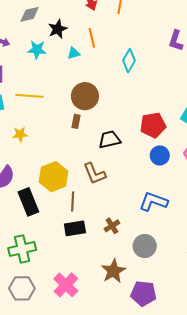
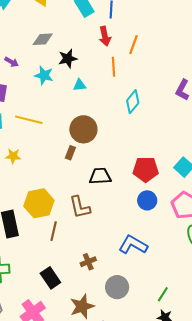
orange line: (92, 38) -> (113, 67), moved
black rectangle: (75, 228) -> (50, 278), moved, turned 55

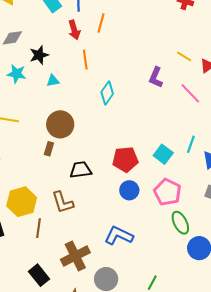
orange line: (134, 45) -> (101, 23), moved
brown cross: (88, 262) -> (75, 256), size x1.8

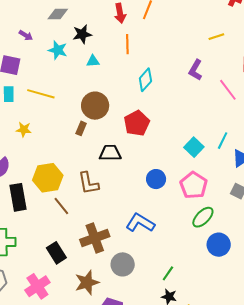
yellow line: (184, 56) -> (216, 37), moved, turned -56
red pentagon: (125, 159) -> (137, 123), moved, turned -30
green ellipse: (180, 223) -> (203, 217), turned 65
brown line: (38, 228) -> (61, 206), turned -54

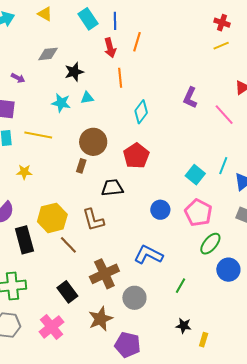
yellow line: (216, 37) -> (221, 46), moved
cyan star: (58, 50) -> (61, 103), moved
green line: (168, 273) -> (180, 286), moved

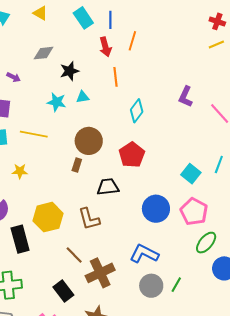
blue circle: (160, 210) -> (156, 209), size x1.4
brown line: (68, 245) -> (74, 255), moved
gray circle: (134, 298) -> (151, 286), moved

